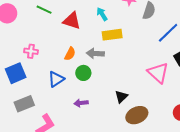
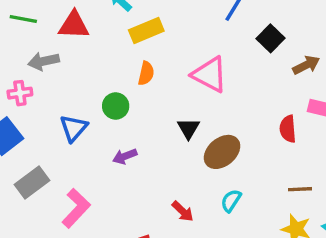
gray arrow: (95, 53) -> (44, 61), moved
orange semicircle: (70, 54) -> (146, 73), moved
pink triangle: (158, 73) -> (210, 75), moved

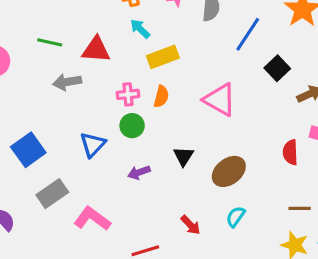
pink cross: (20, 93) -> (128, 94), moved
black triangle: (188, 128) -> (183, 156), moved
pink L-shape: (76, 208) -> (92, 219), turned -99

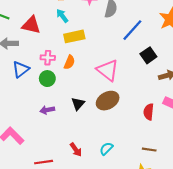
blue triangle: (93, 145) -> (21, 69), moved
brown ellipse: (229, 171) -> (108, 101), moved

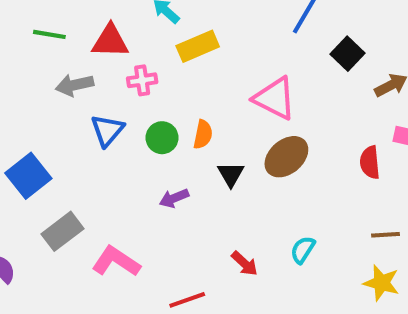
pink cross: (48, 58) -> (142, 80), moved
orange semicircle: (69, 62) -> (203, 134), moved

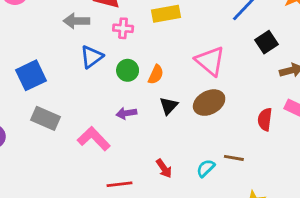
gray rectangle: (63, 231) -> (46, 118), turned 48
brown line: (386, 235) -> (234, 158), moved
pink L-shape: (116, 262) -> (94, 139), moved

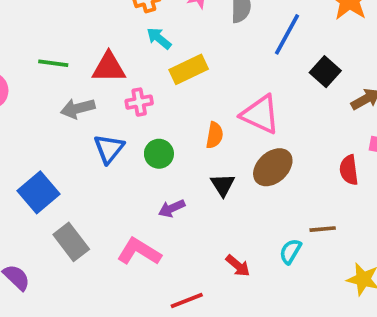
orange semicircle: (156, 74) -> (215, 135), moved
gray rectangle: (46, 118) -> (71, 242), turned 44

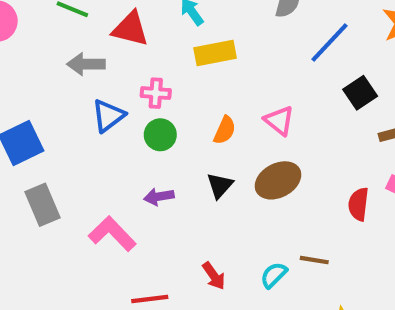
pink cross: (139, 102) -> (156, 93), moved
pink triangle: (260, 114) -> (279, 121), size x0.7

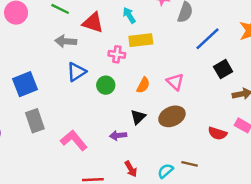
pink cross: (156, 93) -> (117, 54), moved
purple arrow: (159, 197) -> (118, 135), moved
red semicircle: (358, 204) -> (217, 133), turned -84

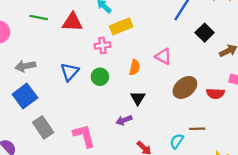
gray arrow: (66, 41) -> (25, 66), moved
brown ellipse: (172, 116) -> (185, 87), moved
pink L-shape: (74, 140) -> (84, 136), turned 40

